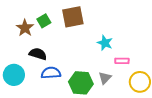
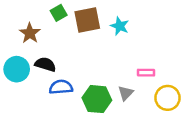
green square: (44, 21) -> (59, 13), moved
cyan star: (105, 43) -> (120, 26), moved
cyan circle: (14, 75) -> (17, 69), moved

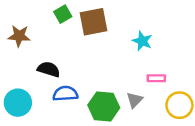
cyan star: (120, 26) -> (142, 41), moved
brown star: (30, 33) -> (19, 36), moved, turned -30
cyan circle: (17, 69) -> (18, 103), moved

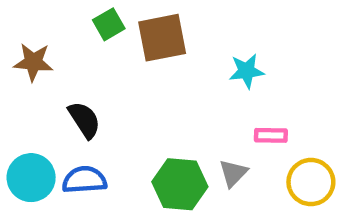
cyan star: (142, 41) -> (247, 71), turned -30
black semicircle: (49, 69) -> (84, 120), turned 40
blue semicircle: (65, 94) -> (84, 180), moved

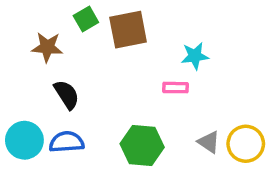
brown star: (33, 62) -> (47, 47), moved
pink rectangle: (271, 135) -> (175, 88), moved
gray triangle: (233, 173) -> (209, 142), moved, turned -40

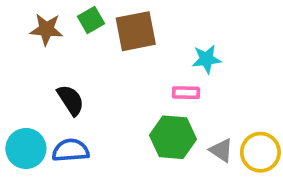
brown star: (47, 47) -> (46, 29), moved
green hexagon: (142, 146) -> (173, 137), moved

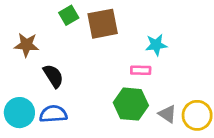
brown star: (46, 29) -> (26, 45), moved

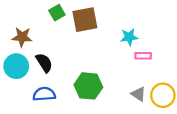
pink rectangle: (141, 70) -> (143, 56), moved
green hexagon: (131, 104) -> (88, 86), moved
cyan circle: (19, 113) -> (16, 66), moved

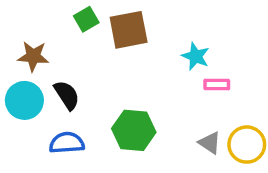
cyan star: (129, 37) -> (196, 56), turned 30

